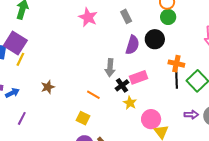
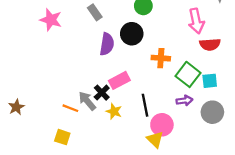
gray arrow: (110, 68) -> (87, 101), moved, turned 144
black line: (176, 79) -> (145, 105), moved
purple arrow: (191, 115) -> (184, 101), moved
pink circle: (151, 119) -> (162, 125), moved

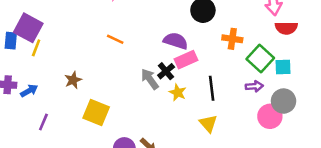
purple semicircle: (107, 44) -> (176, 41), moved, turned -85
orange line: (70, 108) -> (115, 39), moved
pink circle: (162, 125) -> (270, 116), moved
yellow square: (62, 137) -> (96, 112), moved, size x1.5
yellow triangle: (155, 139) -> (208, 123), moved

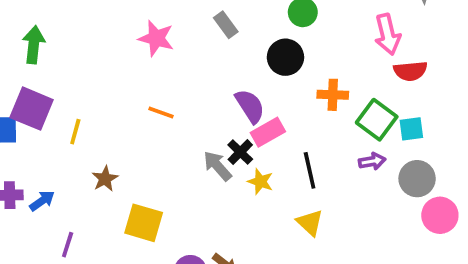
purple semicircle: (176, 41) -> (250, 106), turned 45
yellow line: (36, 48) -> (75, 132), moved
pink circle: (270, 116) -> (440, 215), moved

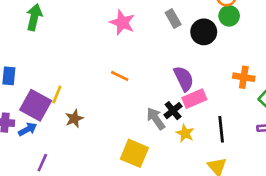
black circle: (285, 57) -> (204, 32), moved
purple square: (32, 109) -> (36, 105), moved
yellow line: (75, 132) -> (57, 95), moved
yellow square: (144, 223) -> (134, 153), moved

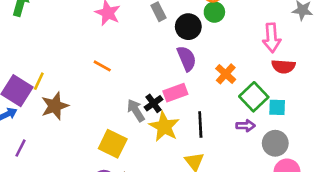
orange cross: (244, 77) -> (226, 74), turned 30
purple semicircle: (184, 79) -> (187, 58), moved
brown star: (74, 119) -> (55, 106), size x1.5
yellow star: (185, 133) -> (164, 127), size x1.6

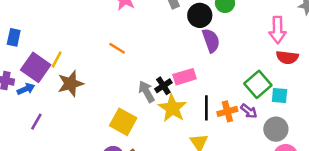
purple semicircle: (187, 58) -> (211, 40), moved
orange cross: (226, 74) -> (227, 111), moved, turned 30
purple arrow: (246, 126) -> (249, 111), turned 36

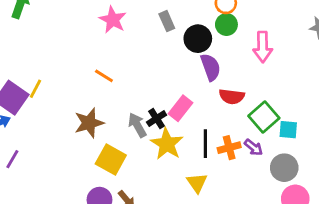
pink arrow: (278, 30) -> (263, 47), moved
red semicircle: (287, 57) -> (232, 96), moved
pink rectangle: (185, 77) -> (181, 108), turned -35
brown star: (71, 84) -> (89, 123), moved

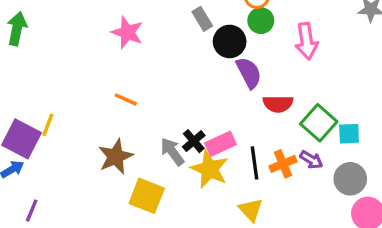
gray rectangle: (167, 21) -> (202, 19), moved
pink rectangle: (181, 108) -> (221, 144), moved, turned 35

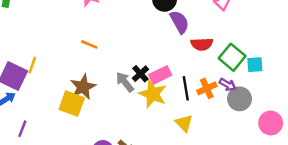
gray circle: (350, 179) -> (240, 99), moved
yellow square: (147, 196) -> (72, 104), moved

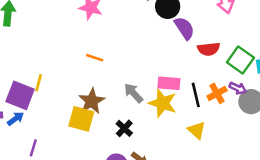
black cross: (140, 74) -> (124, 128), moved
pink rectangle: (160, 75) -> (169, 83), turned 35

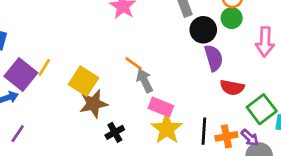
orange line: (95, 58) -> (134, 64), moved
pink rectangle: (169, 83) -> (161, 107), moved
gray arrow: (134, 93) -> (145, 81), moved
yellow square: (81, 119) -> (83, 81), moved
black cross: (124, 128) -> (115, 132), moved

